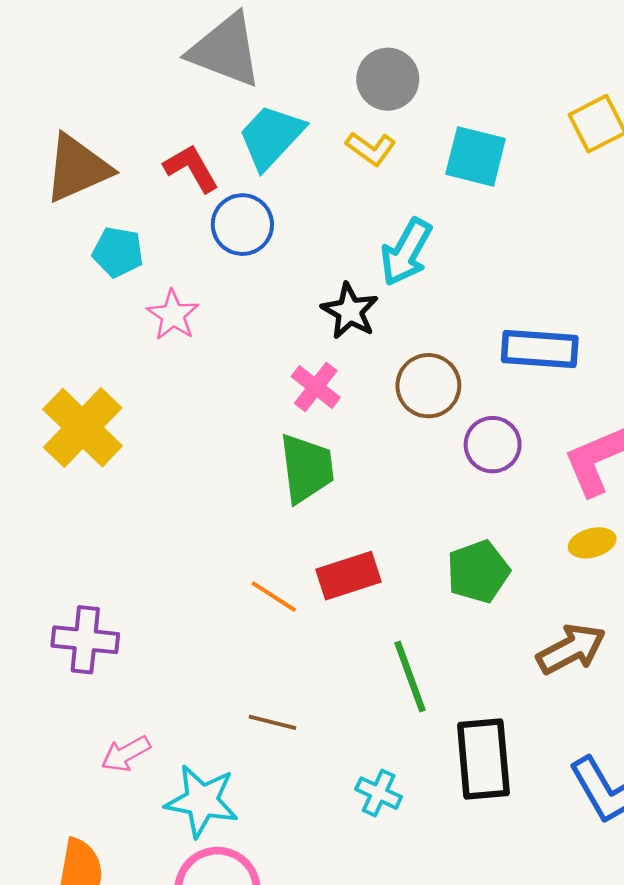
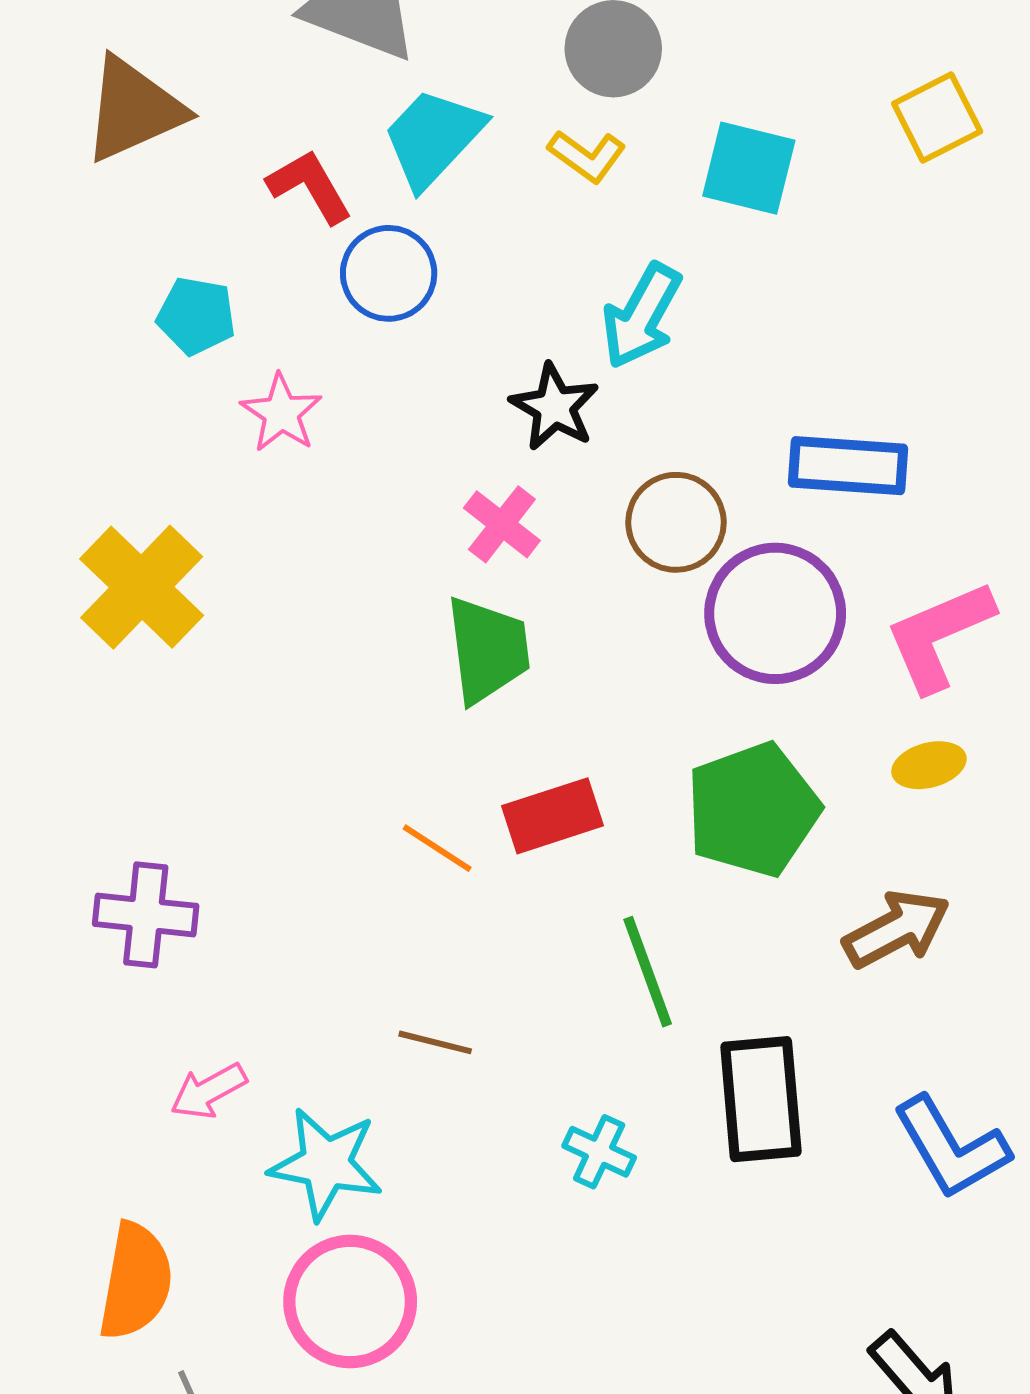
brown triangle: (77, 168) -> (134, 109), moved
purple circle: (493, 445) -> (775, 613), size x1.6
green pentagon: (478, 572) -> (753, 810), size x1.4

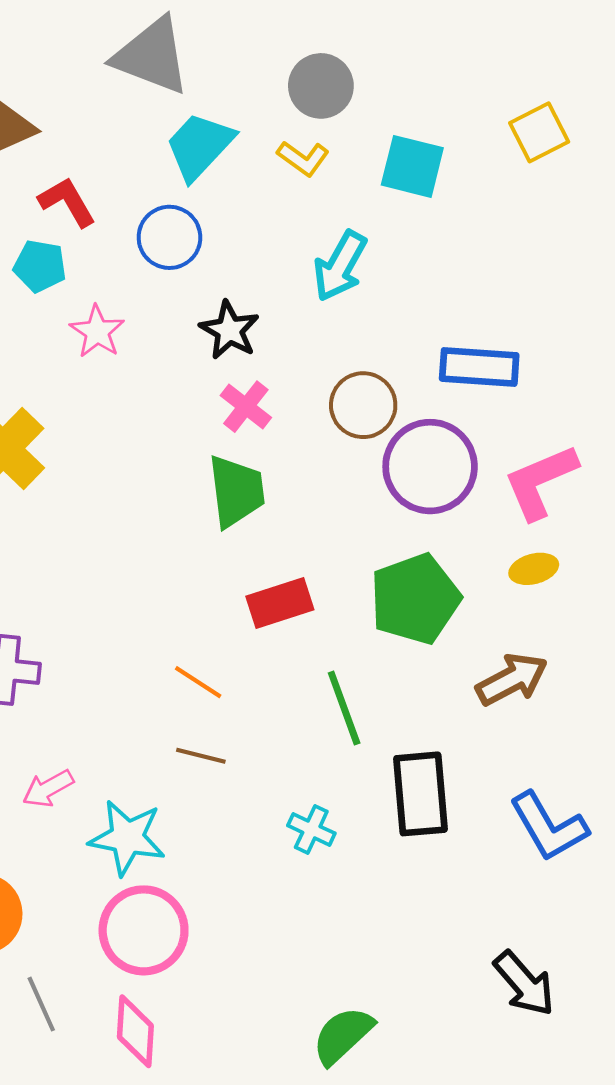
red L-shape: (310, 186) -> (67, 202), moved
black star: (555, 407) -> (229, 330), moved
orange line: (437, 848) -> (198, 682), moved

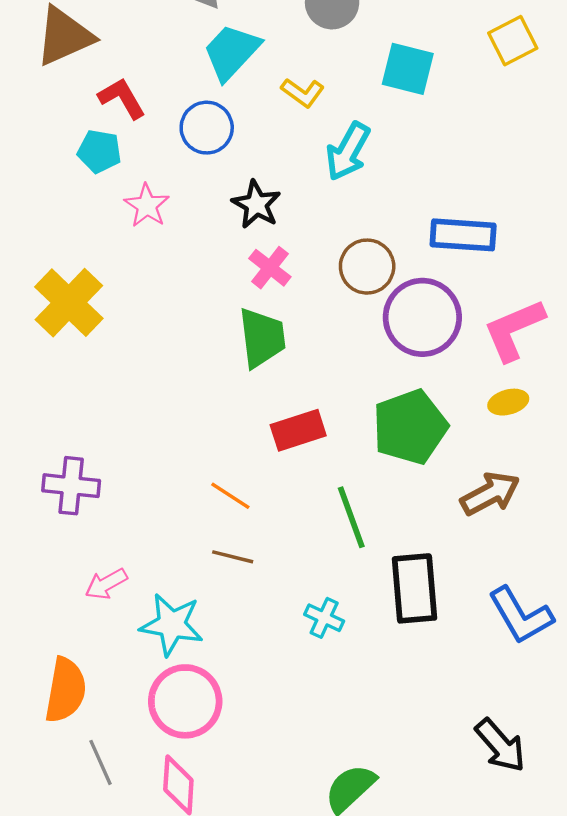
yellow L-shape: (303, 158) -> (303, 93), moved

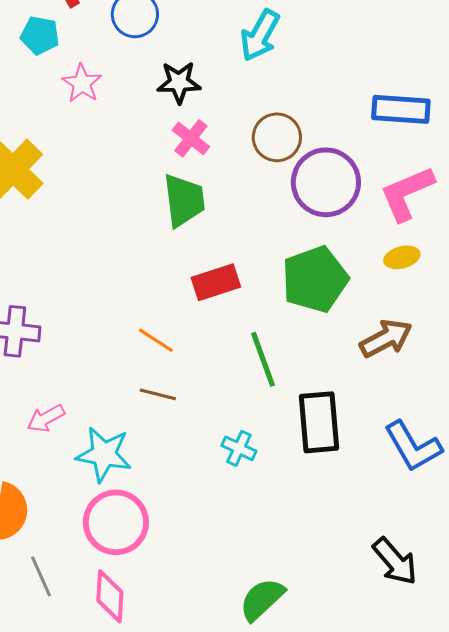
black star: (256, 204) -> (179, 82), turned -30
blue rectangle: (463, 235) -> (401, 109), moved

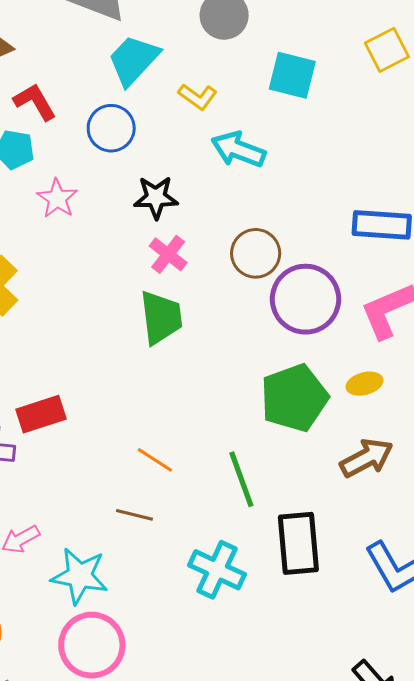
cyan arrow: (260, 35) -> (238, 150), turned 82
yellow ellipse: (402, 257) -> (364, 384), moved
red rectangle: (216, 282) -> (41, 414), moved
orange line: (156, 340) -> (155, 460), moved
cyan cross: (239, 448) -> (217, 570), size x1.6

